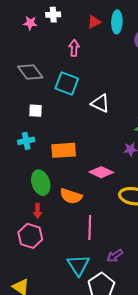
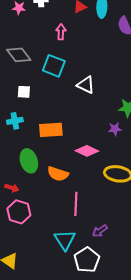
red arrow: (38, 211) -> (12, 188), moved, turned -72

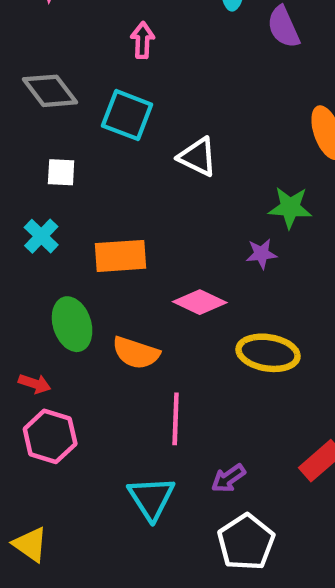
cyan cross: (15, 121) -> (41, 236), turned -35
white pentagon: (87, 260) -> (246, 542), moved

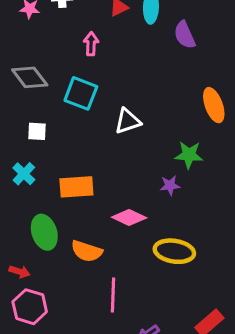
white triangle: (198, 157) -> (128, 121), turned -44

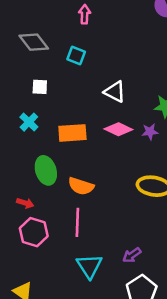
cyan square: (81, 93) -> (76, 55), size x0.7
white triangle: (128, 121) -> (115, 92), moved, turned 45
pink diamond: (129, 218) -> (118, 129), moved
pink line: (113, 295) -> (77, 222), moved

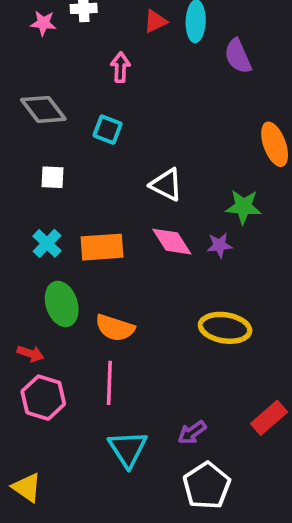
cyan cross: (29, 122) -> (47, 243), moved
pink diamond: (118, 129) -> (172, 242), turned 32

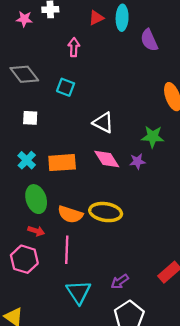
yellow ellipse: (225, 328) -> (106, 212), moved
red arrow: (30, 354) -> (36, 231), moved

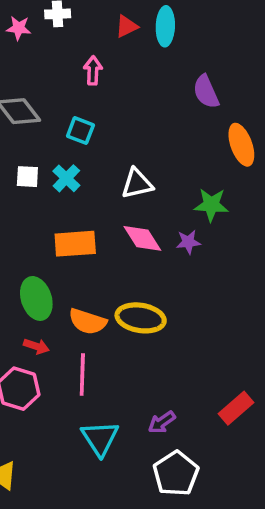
purple semicircle: (149, 40) -> (206, 92), moved
white triangle: (103, 123) -> (137, 184), turned -40
cyan cross: (27, 160) -> (66, 178), moved

